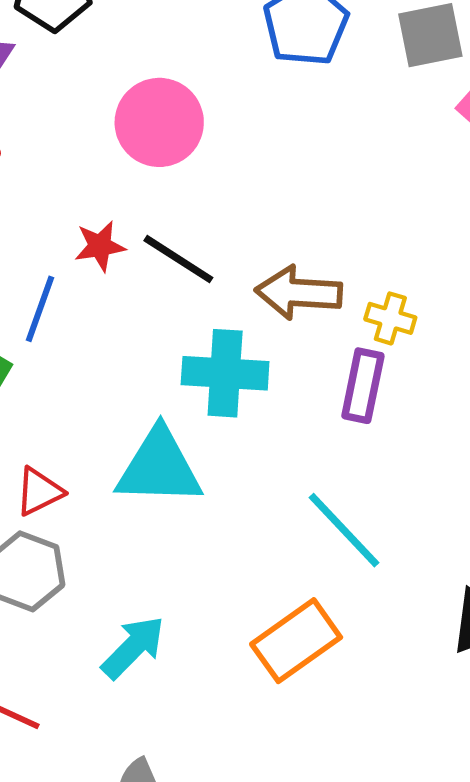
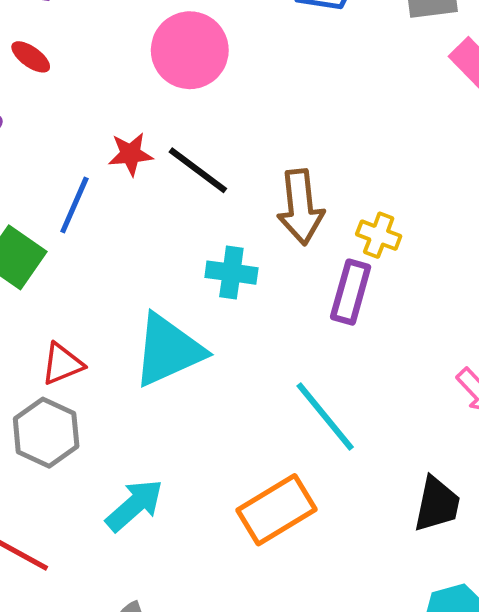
brown arrow: (299, 293) -> (300, 207), turned -104
cyan cross: (225, 373) -> (231, 273), size x0.7
cyan triangle: (159, 467) -> (168, 350), turned -30

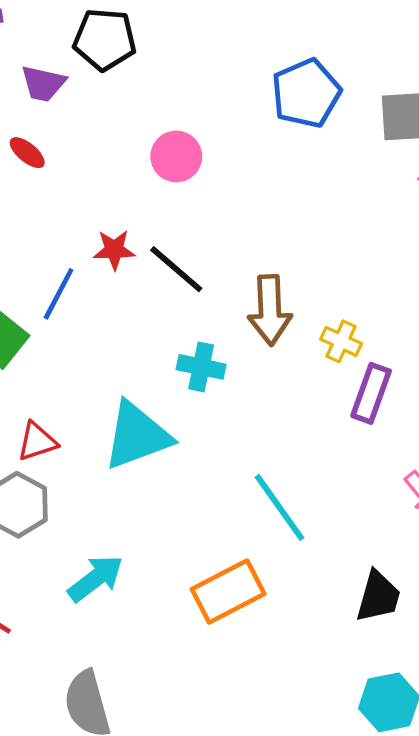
pink circle: (190, 50) -> (176, 157), size x0.7
purple rectangle: (351, 292) -> (371, 393), moved

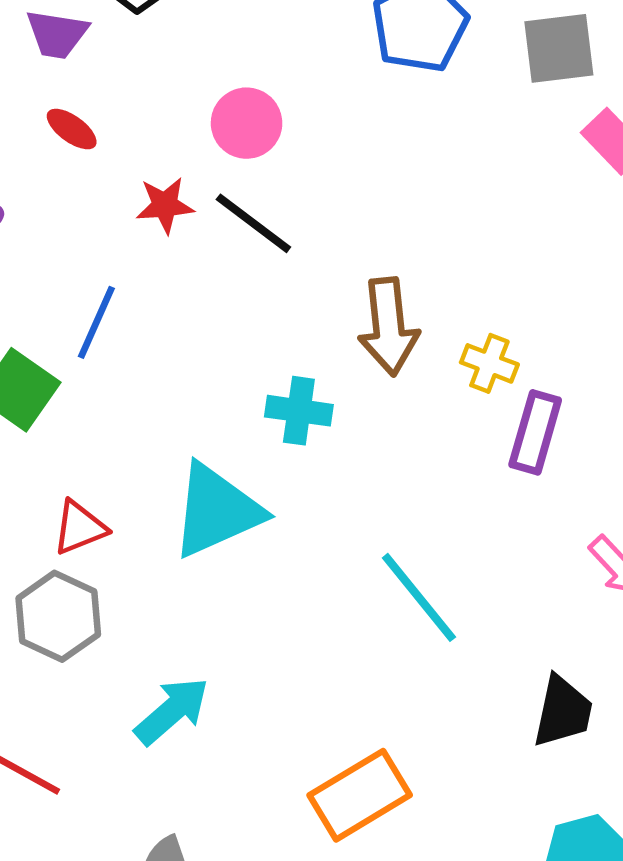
red ellipse: (27, 153) -> (72, 129), moved
red star: (114, 250) -> (165, 205), moved
black line: (176, 269) -> (253, 223), moved
orange rectangle: (228, 591) -> (360, 795), moved

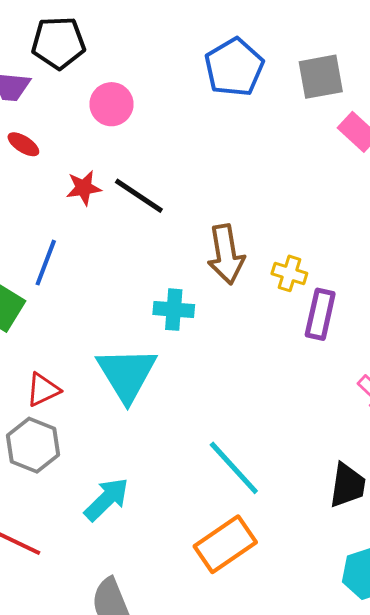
pink circle: (247, 123) -> (112, 104), moved
cyan triangle: (217, 511) -> (127, 374), turned -34
cyan line: (419, 597) -> (234, 468), moved

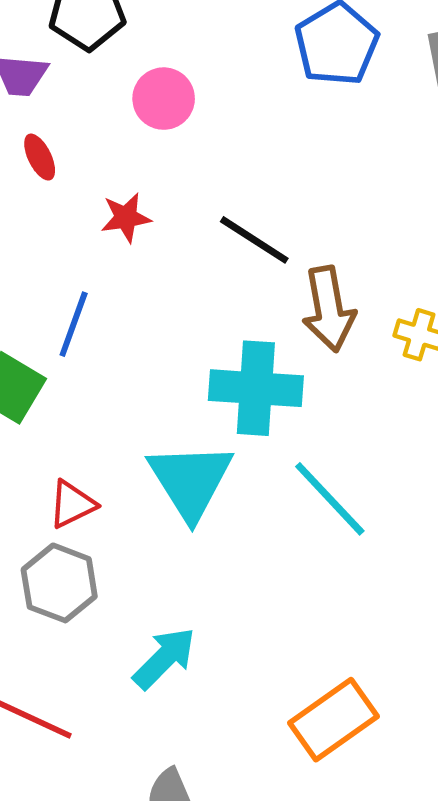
red ellipse: (23, 144) -> (40, 157), turned 32
black line: (139, 196) -> (254, 240), moved
cyan cross: (174, 310) -> (256, 388), size x1.6
cyan line: (234, 468) -> (330, 499), moved

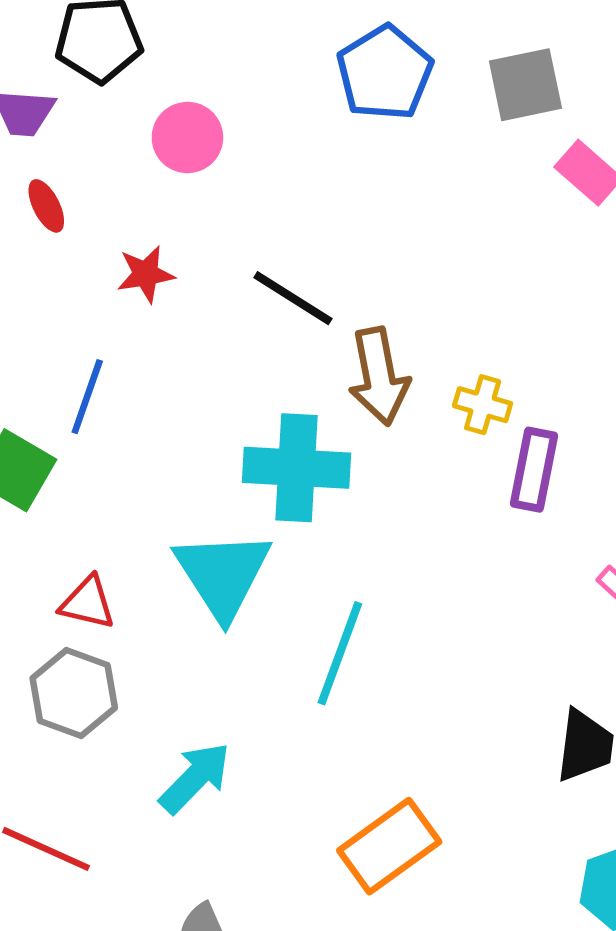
cyan line: (330, 499) -> (340, 653), moved, turned 64
red triangle: (72, 504) -> (88, 603), turned 40

